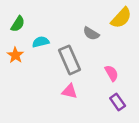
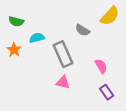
green semicircle: (18, 24) -> (16, 21), turned 72

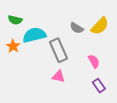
yellow semicircle: (110, 16) -> (100, 26), moved
cyan semicircle: (37, 38) -> (34, 35), size x1.6

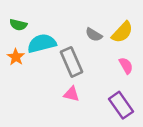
pink semicircle: (94, 61) -> (126, 66), moved
purple rectangle: (99, 86) -> (121, 105), size x1.5

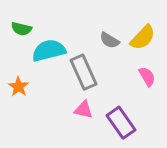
orange star: (16, 57) -> (18, 87), moved
purple rectangle: (121, 105) -> (121, 123), moved

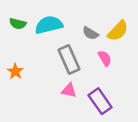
cyan semicircle: (49, 50) -> (49, 25), moved
pink semicircle: (147, 76) -> (105, 58), moved

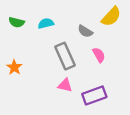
cyan semicircle: (49, 25) -> (46, 23), size x0.6
yellow semicircle: (118, 31) -> (111, 17), moved
purple rectangle: (100, 101) -> (94, 95), turned -75

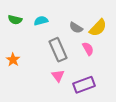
yellow semicircle: (111, 17) -> (98, 28), moved
pink triangle: (65, 85) -> (58, 76), turned 40

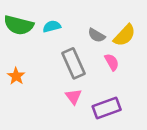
green semicircle: (15, 20) -> (19, 25), size x1.6

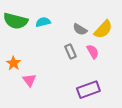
gray rectangle: (74, 63) -> (71, 52), moved, size x0.6
pink triangle: (74, 96) -> (29, 80), moved

